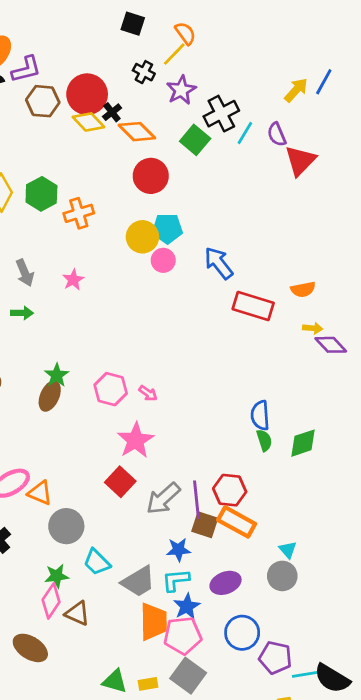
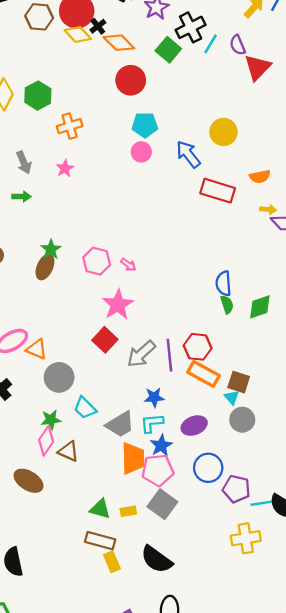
orange cross: (79, 213) -> (70, 126), moved
yellow circle: (142, 237) -> (223, 132), moved
brown square: (205, 525) -> (239, 382), moved
cyan triangle: (288, 550) -> (232, 397), moved

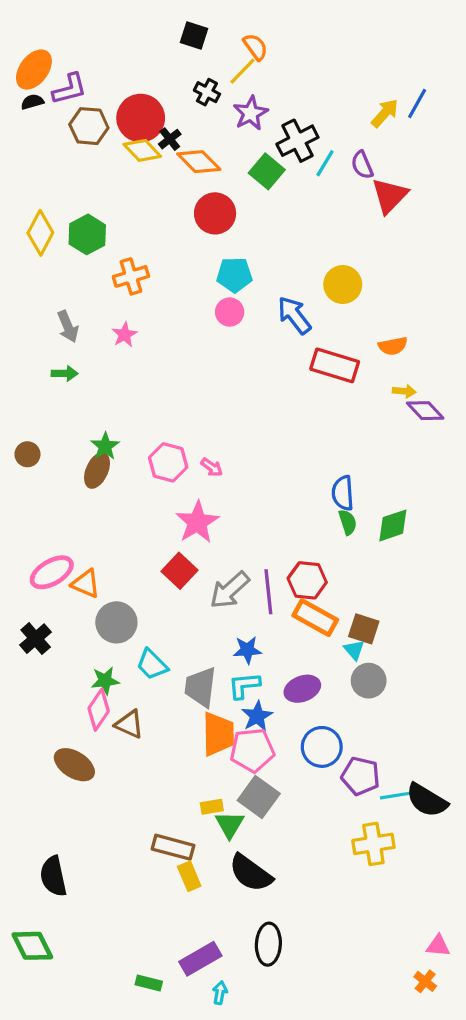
gray trapezoid: (120, 424) -> (200, 687), turned 128
green triangle: (100, 509) -> (230, 825), moved, turned 45

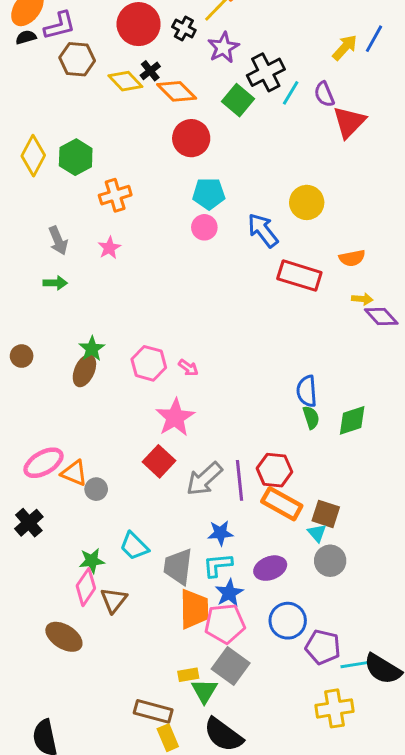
red circle: (141, 118) -> (139, 24), moved
gray circle: (116, 622) -> (96, 489), moved, size x0.6
brown triangle: (129, 724) -> (114, 600), turned 44

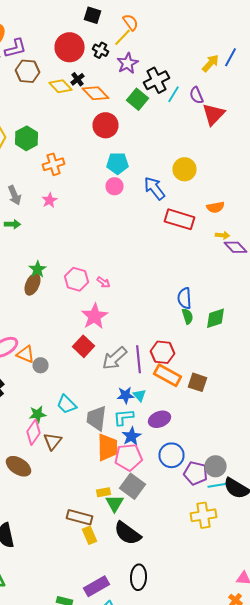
cyan triangle: (317, 533) -> (140, 395), moved
gray circle: (330, 561) -> (216, 466), moved

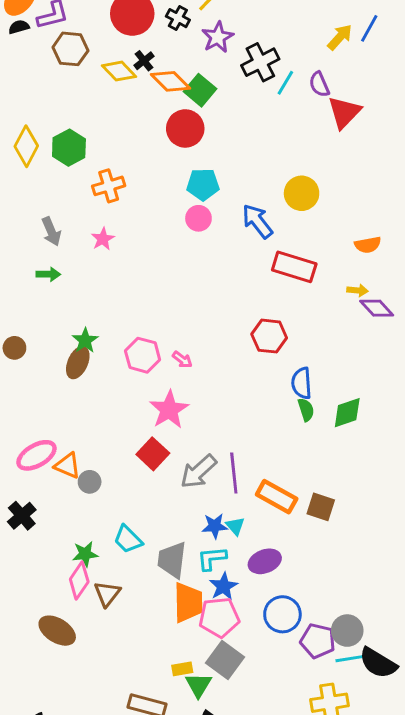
green square: (138, 99) -> (200, 90), moved
orange semicircle: (216, 207) -> (368, 245), moved
red hexagon: (162, 352) -> (269, 336), moved

